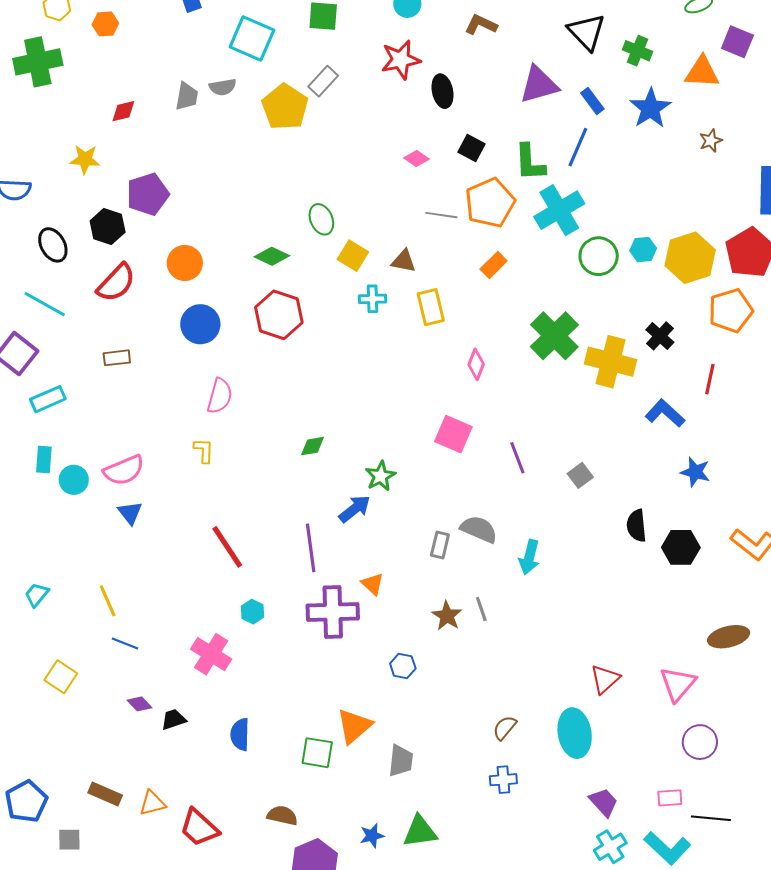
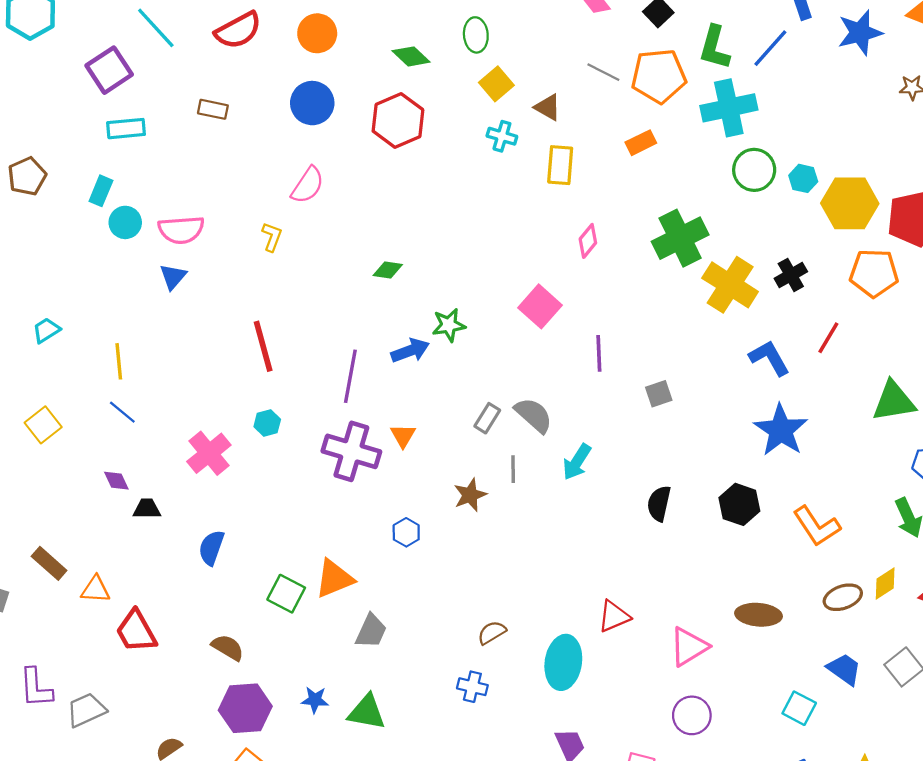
blue star: (695, 472) -> (781, 430), size x1.6
black semicircle: (637, 526) -> (659, 503), moved
gray line: (481, 609) -> (513, 469), moved

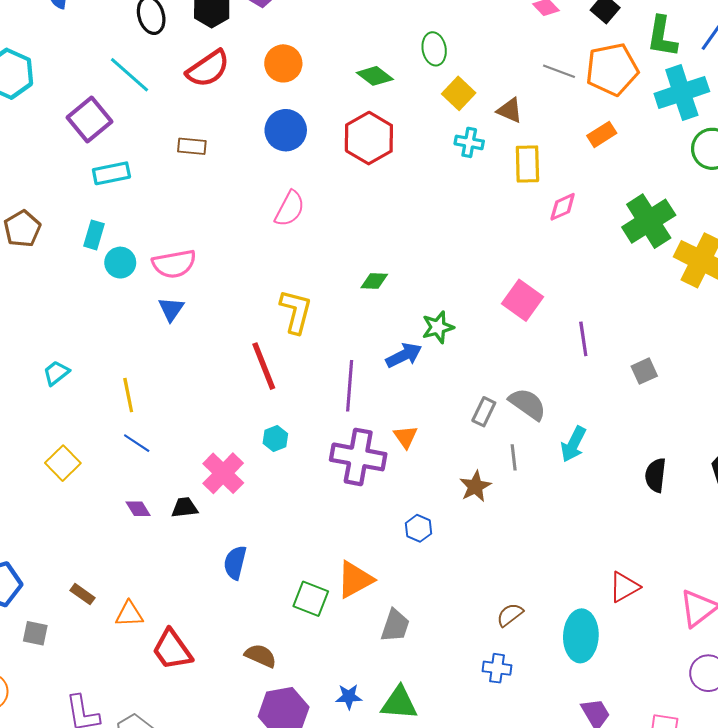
yellow L-shape: (272, 237) -> (296, 311), moved, size x1.6
pink diamond: (588, 241) -> (563, 207), moved, turned 32
black trapezoid: (147, 509) -> (185, 508), moved
brown rectangle: (49, 563) -> (83, 594), size x0.7

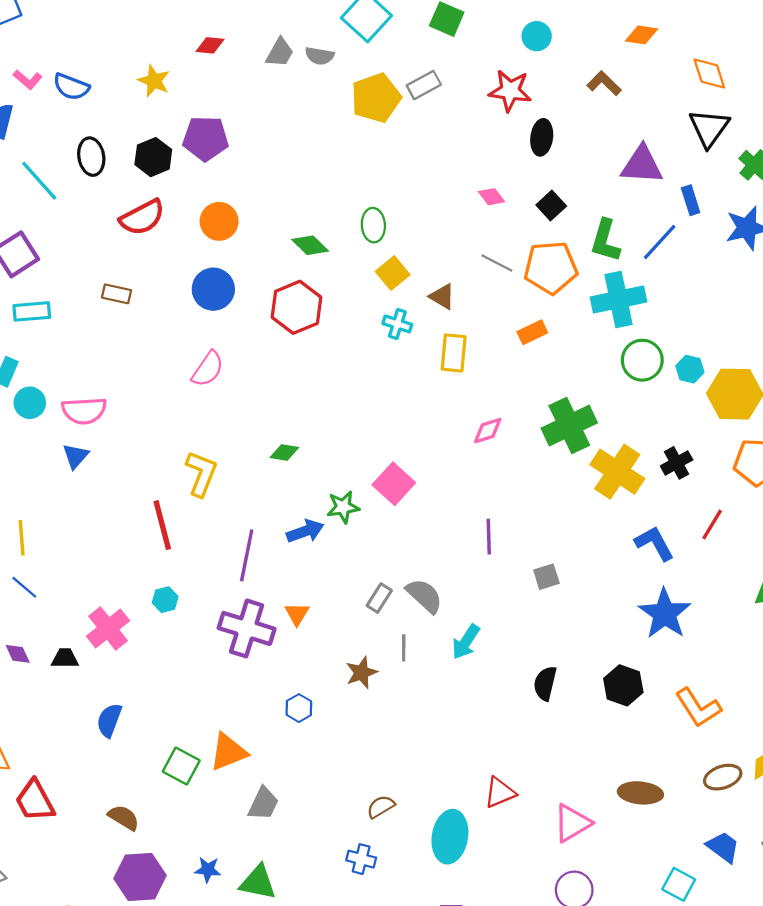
cyan line: (130, 75) -> (39, 181), moved
pink diamond: (563, 207) -> (488, 431), moved
pink square: (523, 300) -> (394, 484), moved

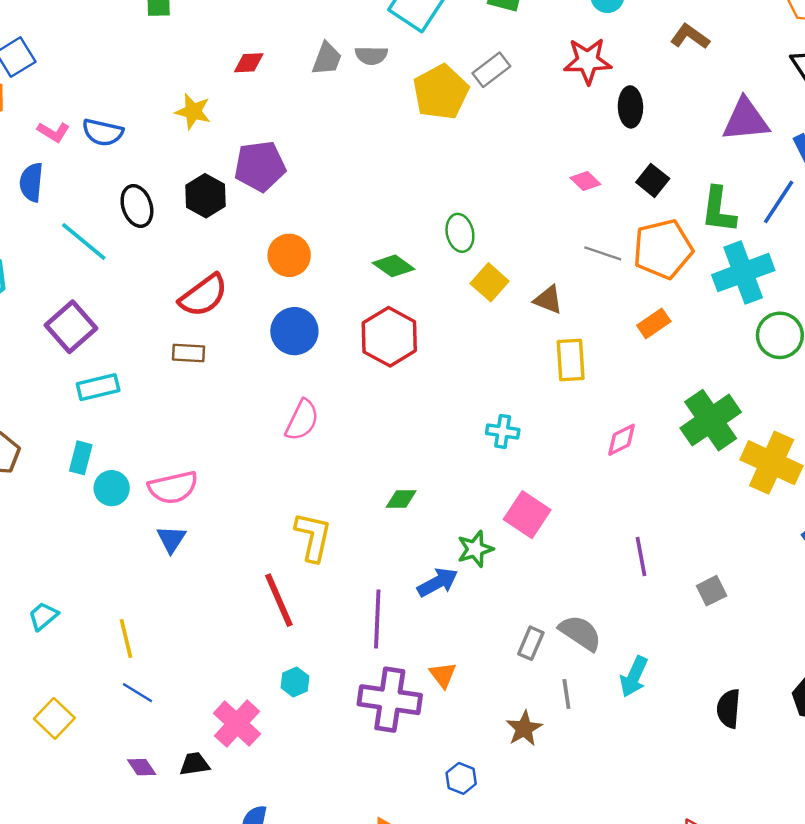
red semicircle: (142, 217) -> (203, 295), moved
cyan cross: (397, 324) -> (503, 431), moved

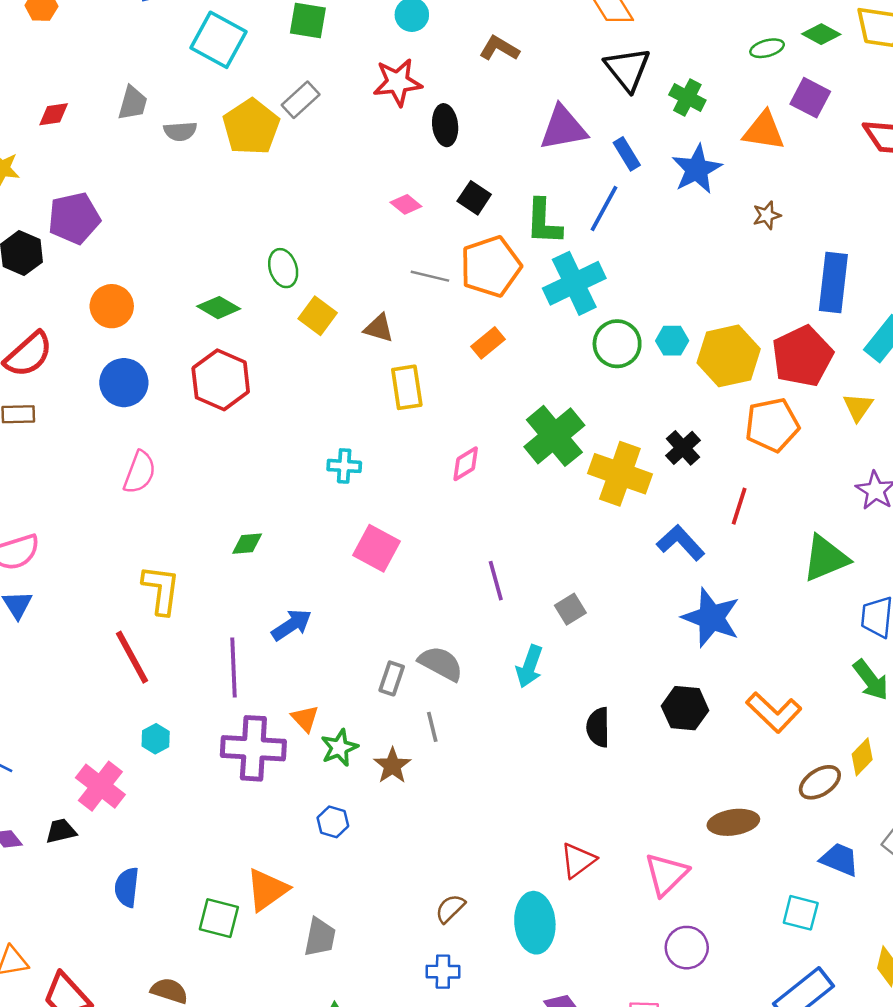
gray semicircle: (371, 55) -> (180, 131), moved
green star: (475, 549) -> (339, 748), moved
cyan arrow: (634, 677) -> (529, 666), moved

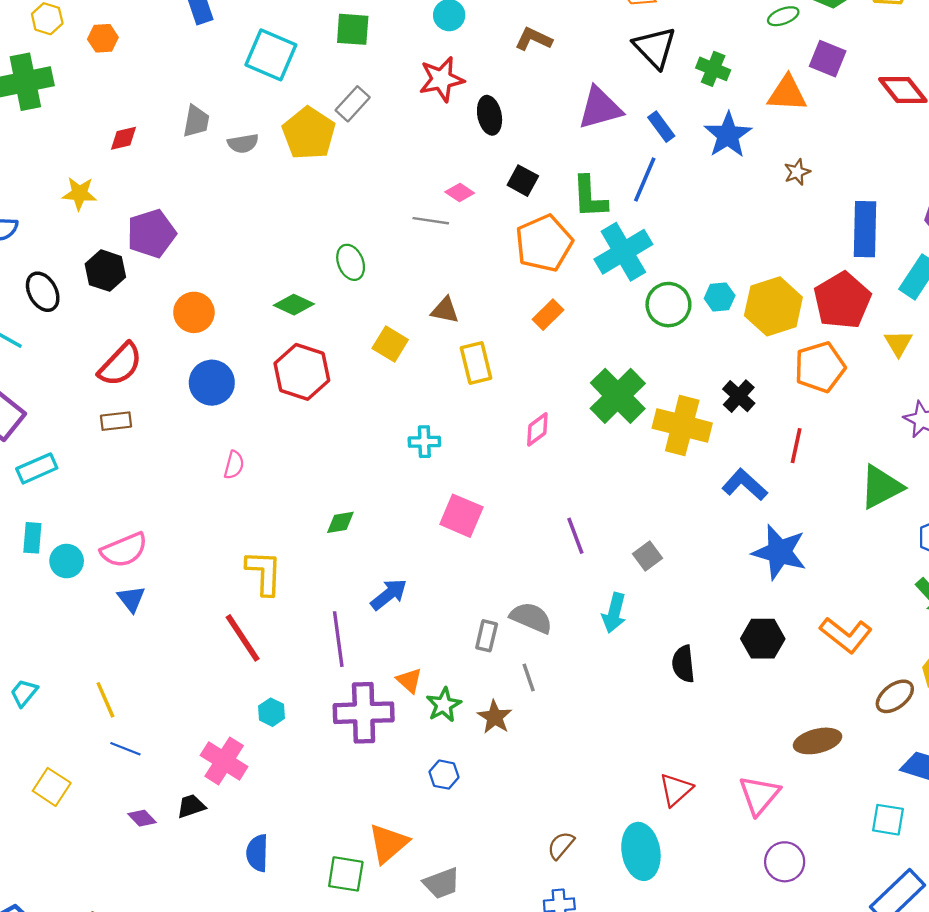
gray line: (430, 276) -> (431, 221), moved
yellow square: (318, 316) -> (390, 344), moved
pink semicircle: (140, 472) -> (234, 465), size x0.7
gray trapezoid: (320, 937) -> (442, 883), turned 63

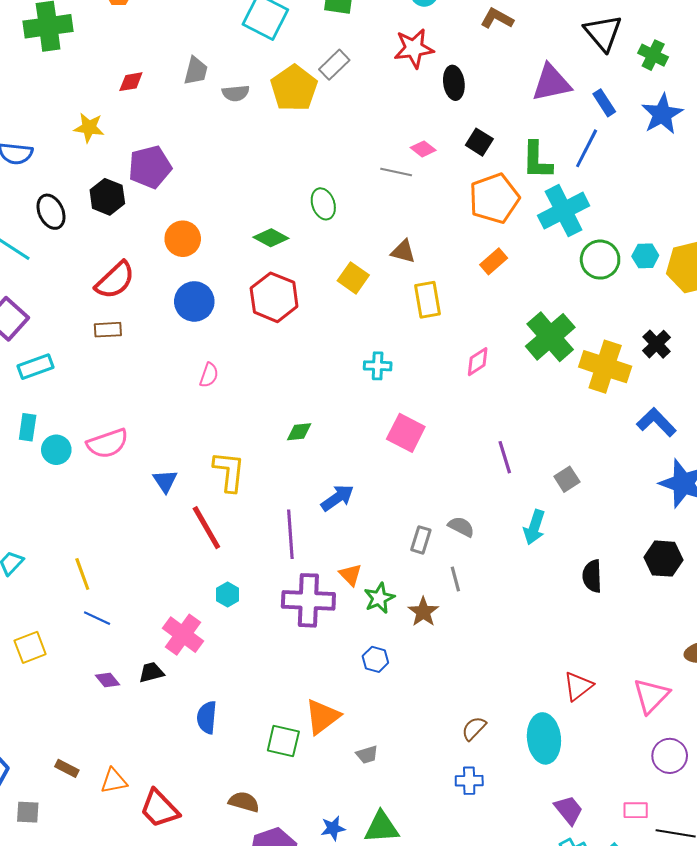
blue triangle: (131, 599) -> (165, 481), moved
gray semicircle: (531, 618) -> (461, 527), size x0.7
yellow square: (52, 787) -> (30, 647), turned 32
gray trapezoid: (442, 883) -> (367, 755), size x0.7

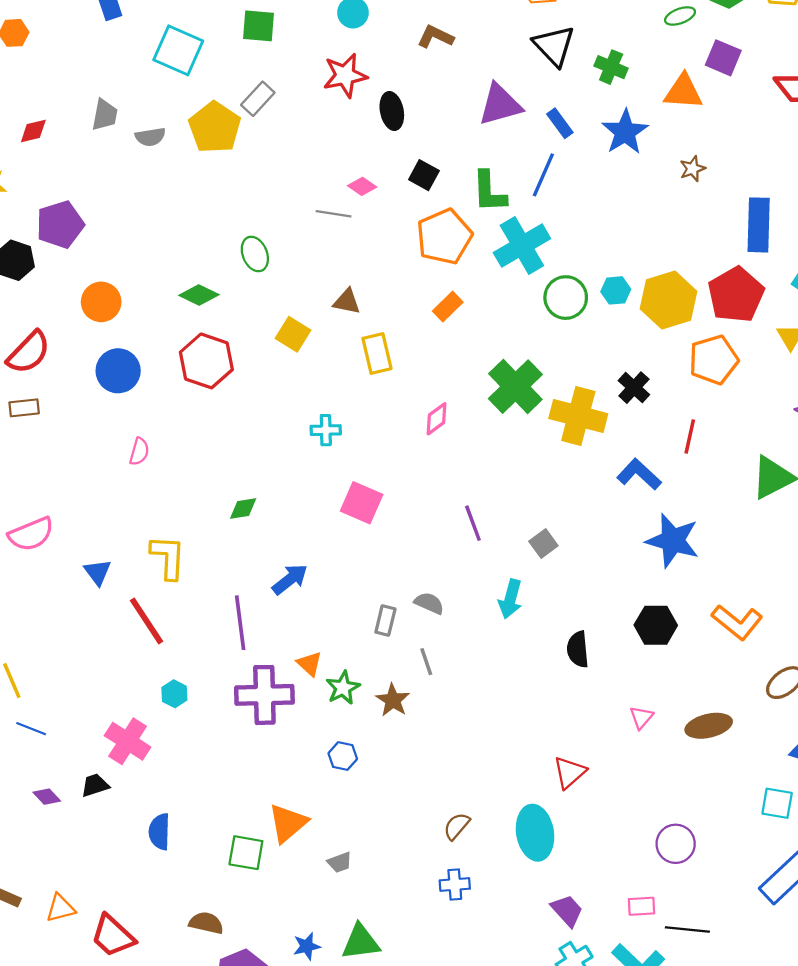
pink triangle: (651, 696) -> (641, 717), moved, size x0.6

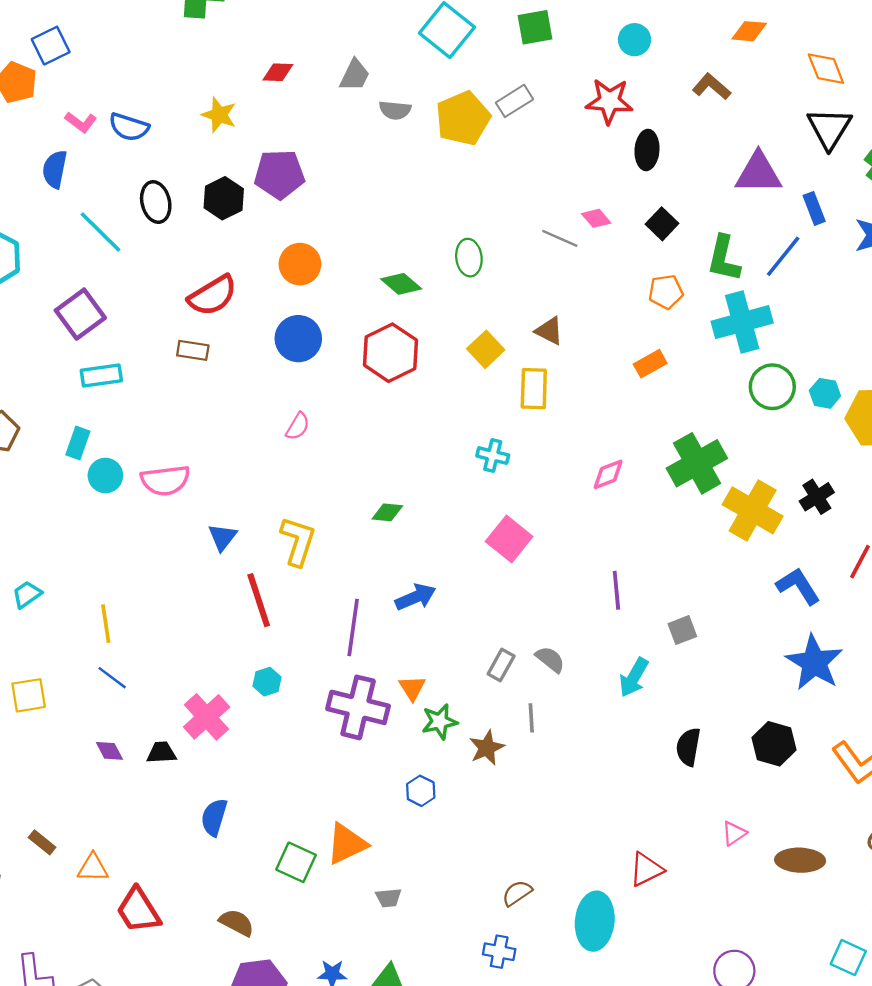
green square: (258, 26) -> (535, 27), turned -30
orange pentagon: (444, 237) -> (666, 292), size x0.6
yellow rectangle: (377, 353) -> (534, 389), moved

